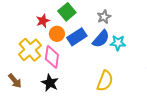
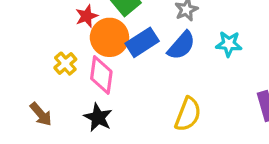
orange circle: (57, 34) -> (109, 37), size x1.5
cyan star: (118, 43) -> (229, 44), moved
yellow cross: (30, 50) -> (65, 64), size x0.6

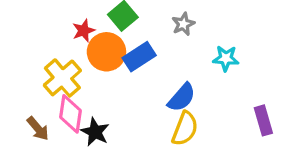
blue semicircle: (181, 46) -> (182, 98), moved
yellow cross: (65, 64) -> (62, 78), size x1.6
pink diamond: (101, 75) -> (71, 114), moved

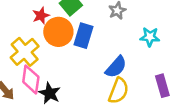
blue rectangle: (139, 57) -> (83, 36), turned -40
purple rectangle: (263, 120) -> (162, 86), moved

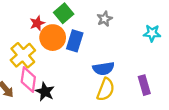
cyan star: (150, 37) -> (152, 33), moved
blue semicircle: (116, 67) -> (103, 68), turned 40

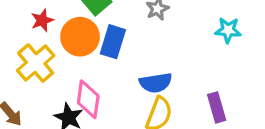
red star: (37, 23) -> (42, 20), moved
pink diamond: (28, 80) -> (88, 99), moved

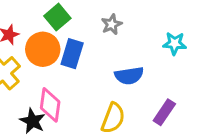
blue semicircle: (156, 83) -> (129, 76), moved
purple rectangle: (217, 107) -> (164, 112), turned 50

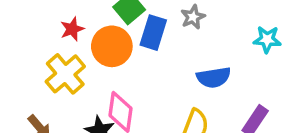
blue rectangle: (72, 54) -> (153, 33), moved

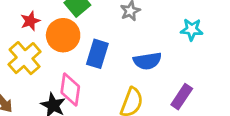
blue rectangle: (153, 33) -> (97, 54), moved

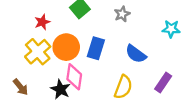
orange circle: (63, 35) -> (66, 47), moved
blue semicircle: (147, 61) -> (136, 54), turned 45

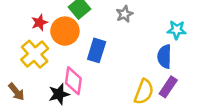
orange circle: (66, 47) -> (65, 31), moved
blue semicircle: (136, 54) -> (164, 57), moved, turned 55
yellow semicircle: (123, 87) -> (144, 92), moved
black star: (60, 89) -> (59, 94), turned 30

